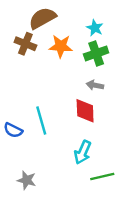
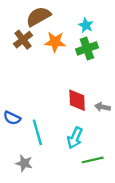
brown cross: (25, 44) -> (23, 40), turned 30
gray arrow: (95, 85) -> (102, 107), moved
cyan line: (41, 120) -> (37, 132), moved

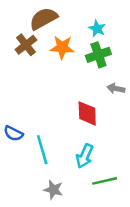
gray arrow: (102, 107) -> (116, 89), moved
gray star: (24, 163) -> (53, 190), moved

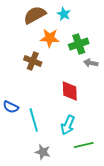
cyan star: (97, 29) -> (64, 14), moved
brown cross: (26, 45) -> (33, 61), moved, turned -30
gray arrow: (116, 89) -> (91, 63), moved

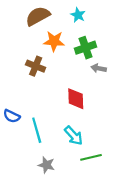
cyan star: (64, 14) -> (78, 15), moved
cyan arrow: (68, 125) -> (74, 136), turned -66

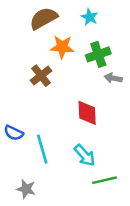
brown cross: (36, 66) -> (41, 76), turned 30
gray star: (46, 165) -> (26, 189), moved

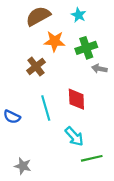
cyan line: (42, 149) -> (46, 108), moved

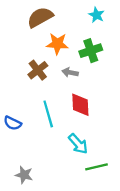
cyan star: (79, 15) -> (97, 15), moved
gray arrow: (99, 69) -> (70, 72), moved

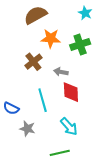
gray arrow: (70, 72) -> (61, 72), moved
green line: (97, 167) -> (60, 153), moved
gray star: (24, 175) -> (27, 129), moved

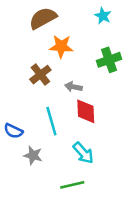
green cross: (80, 44) -> (109, 60), moved

